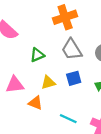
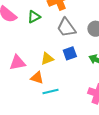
green triangle: (37, 55) -> (34, 17), moved
cyan line: (68, 119) -> (50, 91), moved, turned -35

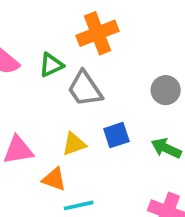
gray trapezoid: (66, 28) -> (85, 89), moved

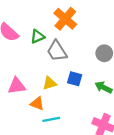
orange cross: (98, 33) -> (65, 19), turned -30
blue square: (116, 135) -> (75, 79), turned 32

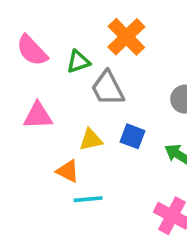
pink triangle: (17, 86) -> (38, 116), moved

